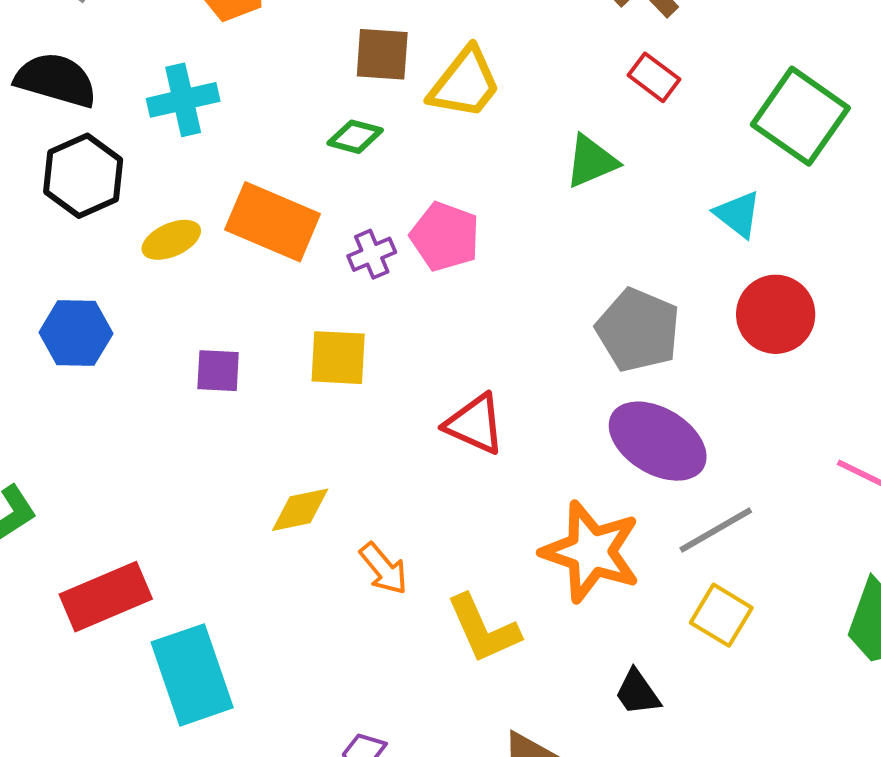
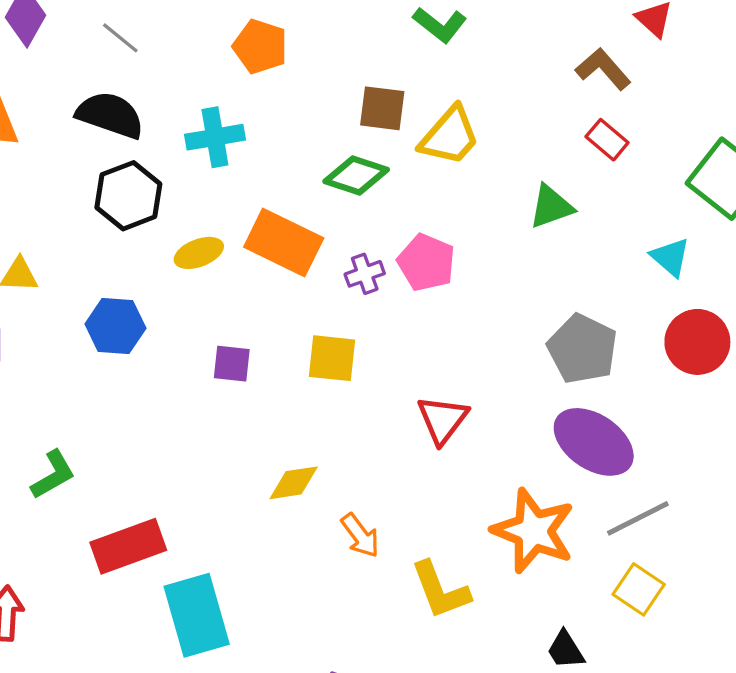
green diamond: (355, 137) -> (356, 175), size x1.4
red triangle: (475, 424) -> (443, 420), turned 40

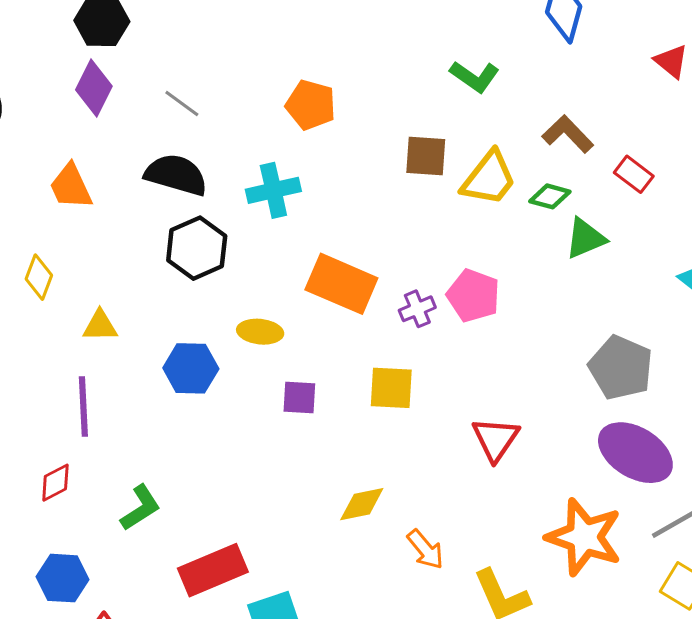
brown L-shape: (603, 69) -> (568, 134), moved
green diamond: (356, 175) -> (550, 196), moved, size x0.7
yellow ellipse: (199, 253) -> (260, 332), moved, turned 30

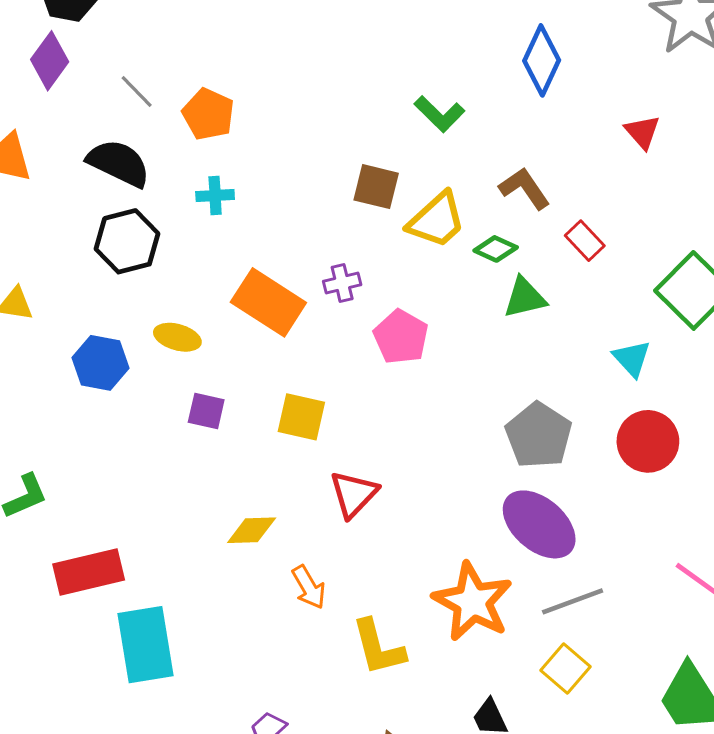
orange pentagon: (311, 105) -> (208, 114), moved
cyan cross: (273, 190) -> (215, 196), size x0.7
purple cross: (417, 309) -> (342, 283), moved
red triangle: (496, 439) -> (354, 494), moved

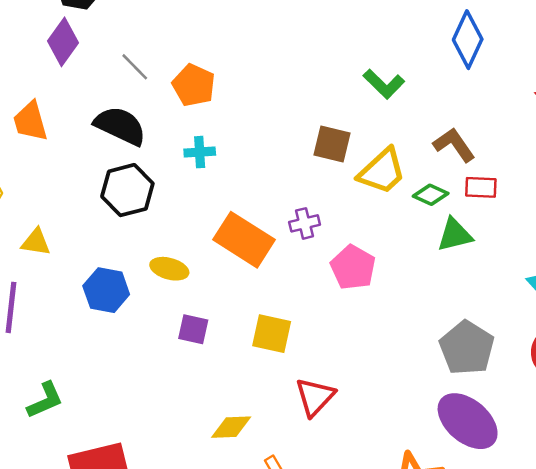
red rectangle: (585, 241) -> (481, 187), moved, turned -44

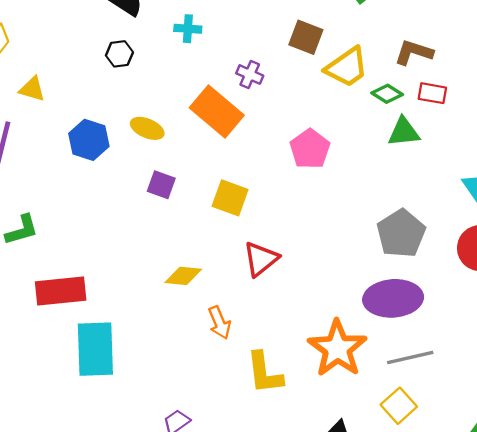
brown L-shape: (454, 145) -> (414, 52), turned -45
black hexagon: (127, 190) -> (119, 54), size x0.6
purple cross: (305, 223) -> (250, 74), moved, turned 30
purple ellipse: (468, 421) -> (393, 298), turned -52

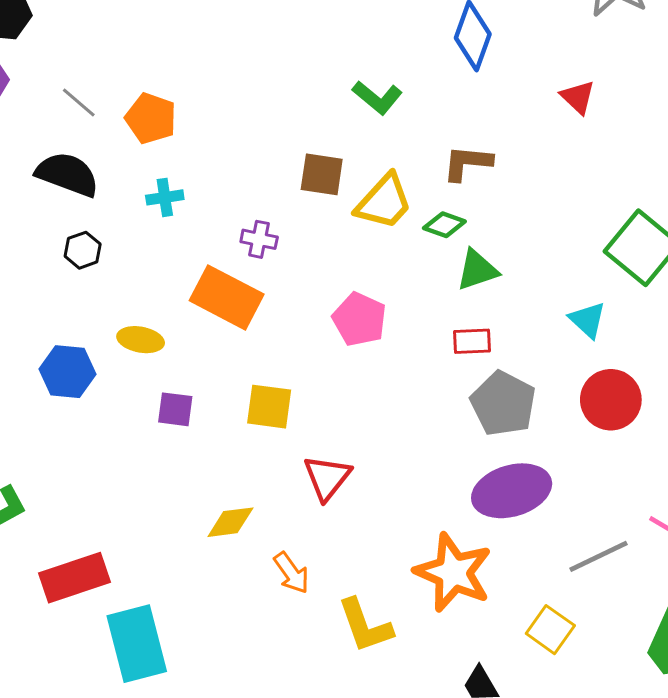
red rectangle: (432, 93) -> (472, 341), moved
gray line: (410, 358) -> (598, 556), moved

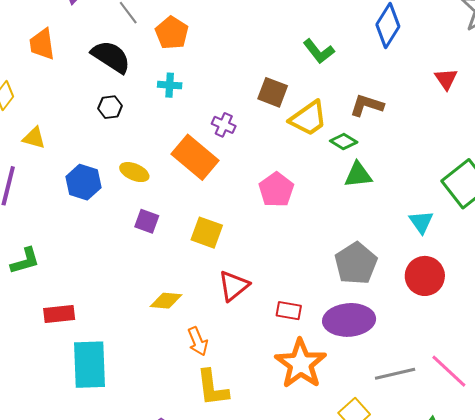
red rectangle: (472, 341) -> (289, 311), moved
red rectangle: (74, 578) -> (59, 314), size x0.7
yellow L-shape: (365, 626) -> (212, 388), moved

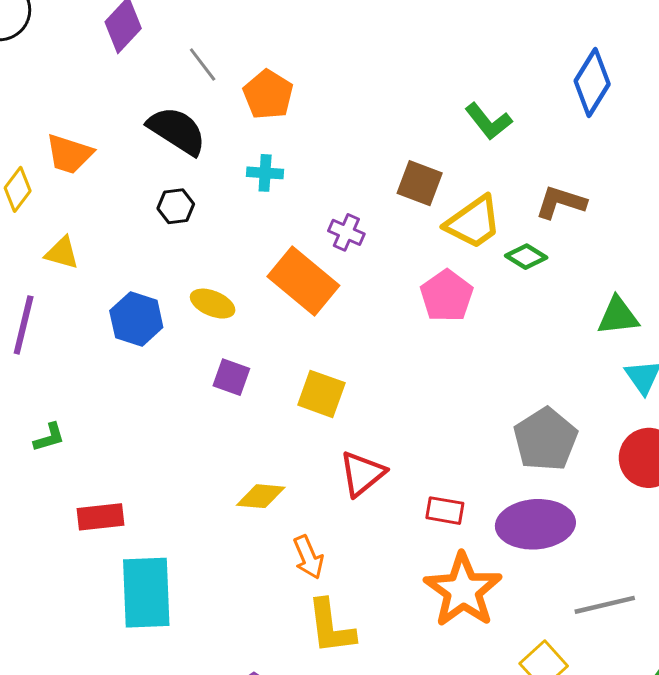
orange trapezoid: (42, 44) -> (69, 154), moved, turned -64
green triangle: (358, 175) -> (618, 316), moved
pink pentagon: (276, 190) -> (447, 296), moved
green L-shape: (25, 261) -> (49, 437), size x0.7

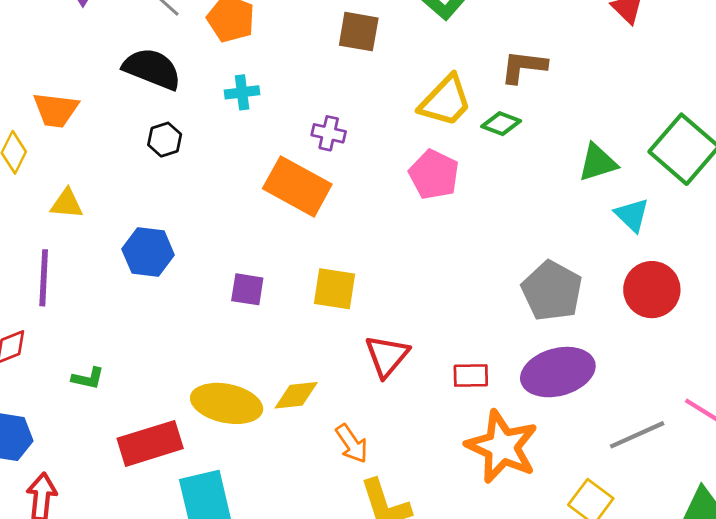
brown square: (420, 183) -> (359, 32), moved
yellow ellipse: (213, 304) -> (227, 403), moved, size x1.6
green L-shape: (49, 437) -> (88, 378), turned 40
red rectangle: (100, 517) -> (150, 443), size x1.4

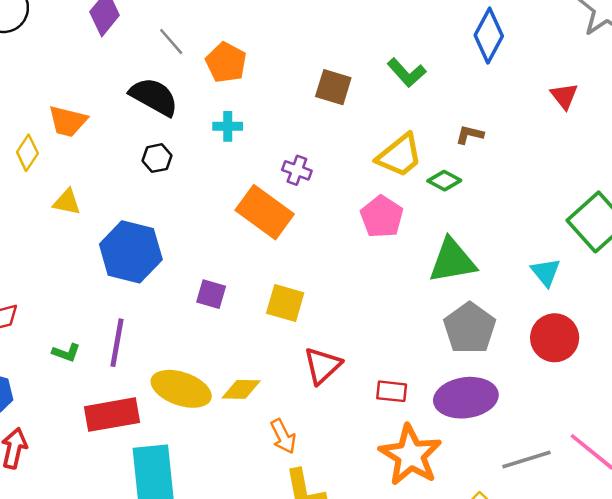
brown L-shape: (524, 67) -> (470, 135), size x0.7
green triangle: (598, 163) -> (452, 261), moved, size x1.4
blue hexagon: (148, 252) -> (131, 252), size x1.4
purple line: (44, 278) -> (117, 343), moved

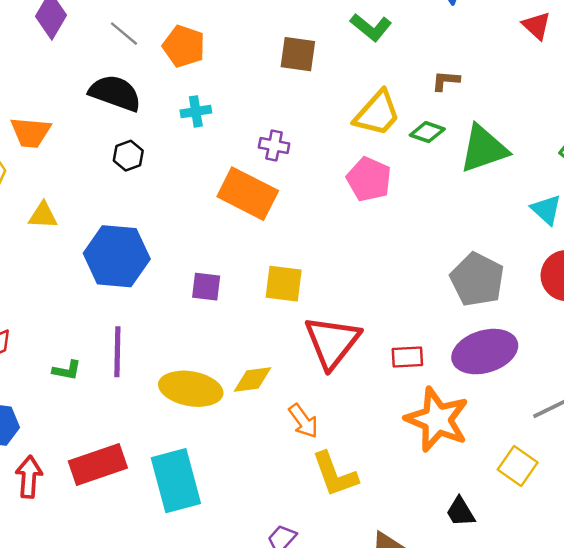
green triangle: (452, 261) -> (484, 149), moved
red triangle: (322, 366) -> (332, 342), size x1.4
red rectangle: (112, 415) -> (98, 464), moved

